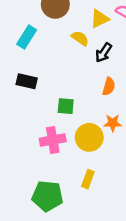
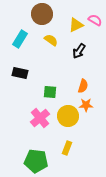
yellow semicircle: (80, 38) -> (51, 40), moved
orange semicircle: (109, 87) -> (83, 86), moved
pink cross: (53, 140) -> (40, 118), turned -30

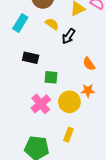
black arrow: (79, 51) -> (68, 36), moved
black rectangle: (20, 73) -> (31, 58), moved
orange semicircle: (83, 86) -> (89, 64), moved, turned 128

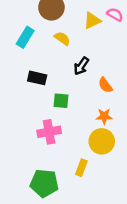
black arrow: (68, 36) -> (81, 66), moved
yellow circle: (69, 102) -> (102, 141), moved
pink cross: (41, 104) -> (49, 132), turned 30

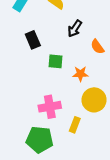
black rectangle: (37, 78) -> (33, 40), turned 54
orange star: (104, 116) -> (80, 74), moved
pink cross: (49, 132) -> (50, 107), moved

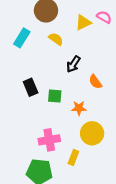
black rectangle: (33, 40) -> (31, 87), moved

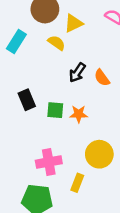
yellow triangle: (83, 22) -> (73, 23), moved
orange semicircle: (95, 82) -> (102, 78), moved
orange star: (79, 108) -> (79, 114), moved

